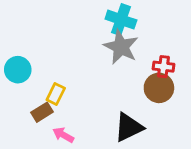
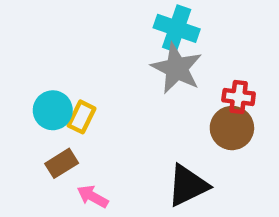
cyan circle: (18, 70) -> (53, 110), moved
yellow rectangle: (56, 94) -> (82, 117), moved

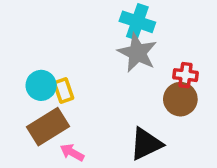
yellow rectangle: (82, 117) -> (63, 91), turned -45
brown rectangle: (62, 163) -> (48, 127), size x1.6

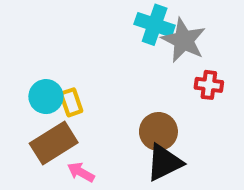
gray star: (137, 53) -> (184, 40), moved
brown circle: (180, 99) -> (158, 131), moved

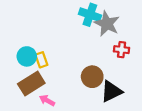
black triangle: (164, 163) -> (111, 91), moved

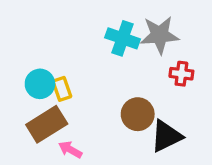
cyan cross: (90, 15) -> (122, 38), moved
gray star: (107, 24) -> (160, 35), turned -30

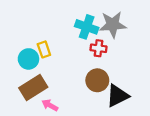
red cross: (181, 74) -> (98, 48), moved
yellow rectangle: (62, 89) -> (44, 49), moved

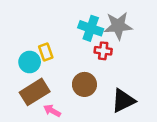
brown circle: (97, 80) -> (84, 84), moved

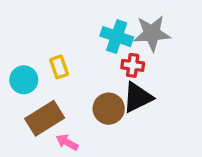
cyan circle: (30, 62) -> (24, 80), moved
black triangle: (123, 101) -> (138, 97), moved

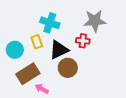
cyan cross: (117, 37) -> (50, 23), moved
black triangle: (138, 97) -> (59, 50), moved

